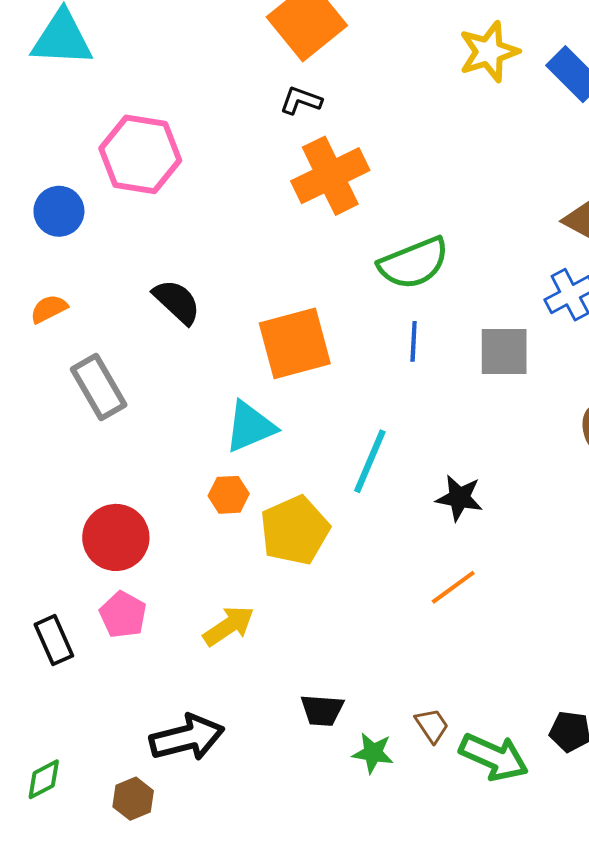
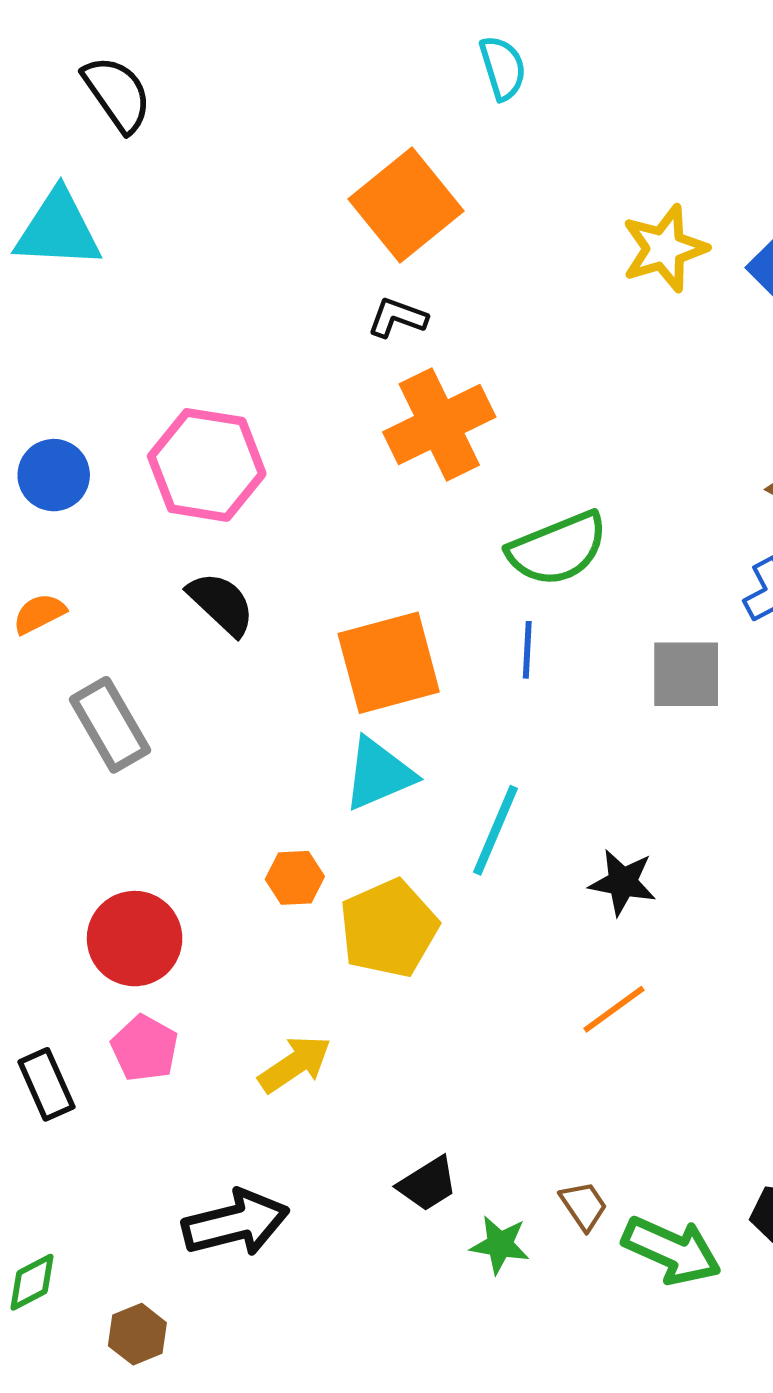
pink hexagon: (140, 154) -> (207, 465), moved
blue line: (414, 341) -> (527, 650), moved
cyan triangle: (250, 427) -> (379, 774), moved
black trapezoid: (322, 710) -> (428, 1184), turned -36
brown hexagon: (133, 799) -> (137, 1334), moved

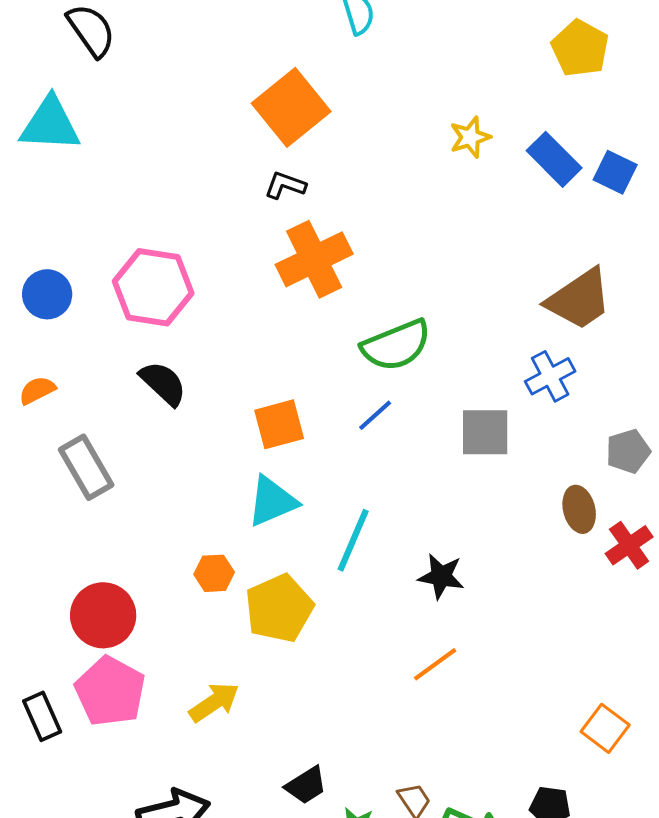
yellow star: (664, 248) -> (470, 137), size x0.7
blue line: (527, 650) -> (375, 415), turned 45
orange square: (389, 663) -> (279, 424), size x0.7
pink pentagon: (145, 1048) -> (110, 691), size x1.5

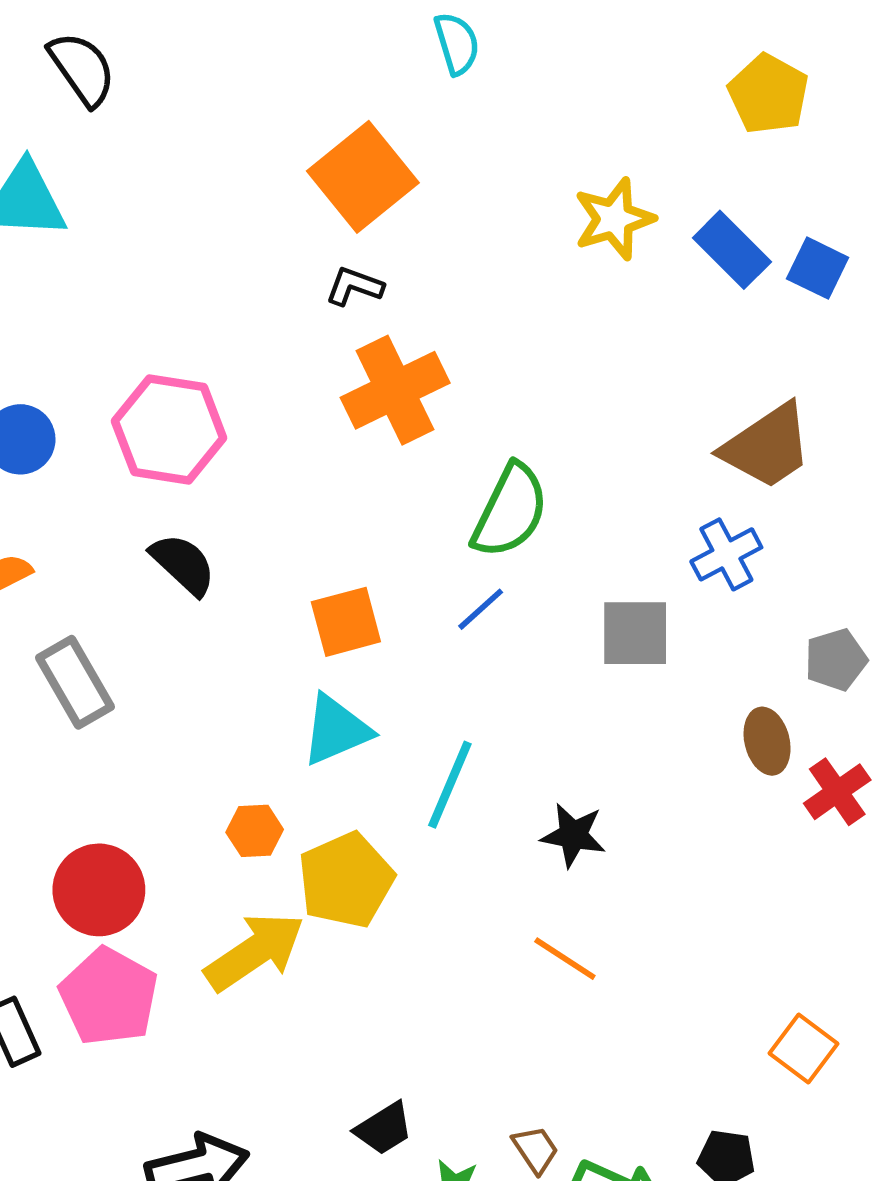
yellow star: (470, 137) -> (614, 219), size x1.4
green semicircle: (396, 345) -> (510, 511), turned -42
orange line: (435, 664) -> (565, 959), turned 69
yellow arrow: (214, 702) -> (255, 952), moved, size x1.4

